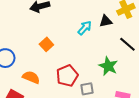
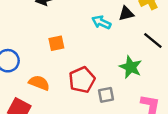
cyan arrow: (85, 28) -> (101, 22), turned -105
orange square: (46, 44) -> (56, 43), turned 32

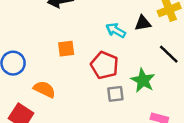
red pentagon: (82, 80) -> (104, 65), moved, turned -30
gray square: (106, 95) -> (115, 94), moved

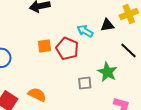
red pentagon: (104, 65) -> (67, 49), moved
orange semicircle: (44, 89) -> (37, 95), moved

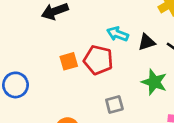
black triangle: (107, 25) -> (147, 42), moved
gray square: (85, 83) -> (114, 104), moved

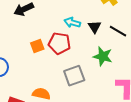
black triangle: (147, 42) -> (95, 27), turned -40
gray square: (114, 104) -> (74, 76), size x1.5

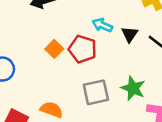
orange square: (37, 46) -> (54, 49), turned -32
green star: (103, 56) -> (133, 88), moved

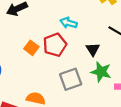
black triangle: (130, 34) -> (93, 49), moved
red pentagon: (83, 49) -> (55, 45), turned -30

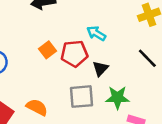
black triangle: (93, 49) -> (100, 69), moved
green star: (101, 72) -> (117, 98), turned -30

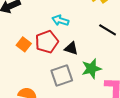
black triangle: (100, 69) -> (71, 48), turned -40

